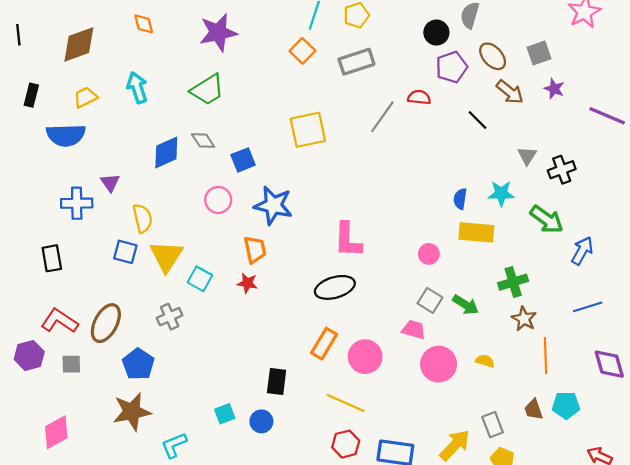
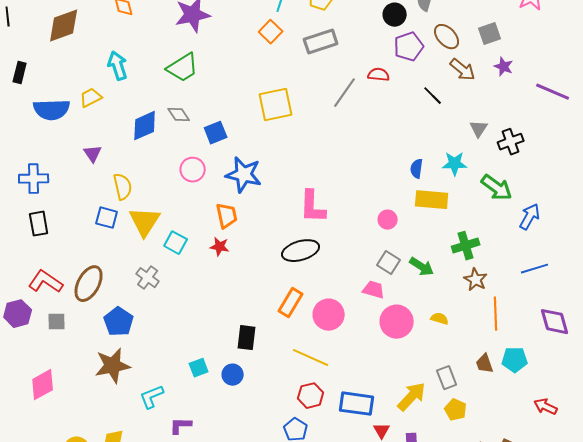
yellow trapezoid: (85, 97) -> (91, 98), moved
blue cross: (77, 203) -> (34, 179), moved
gray cross: (170, 317) -> (148, 278), turned -30

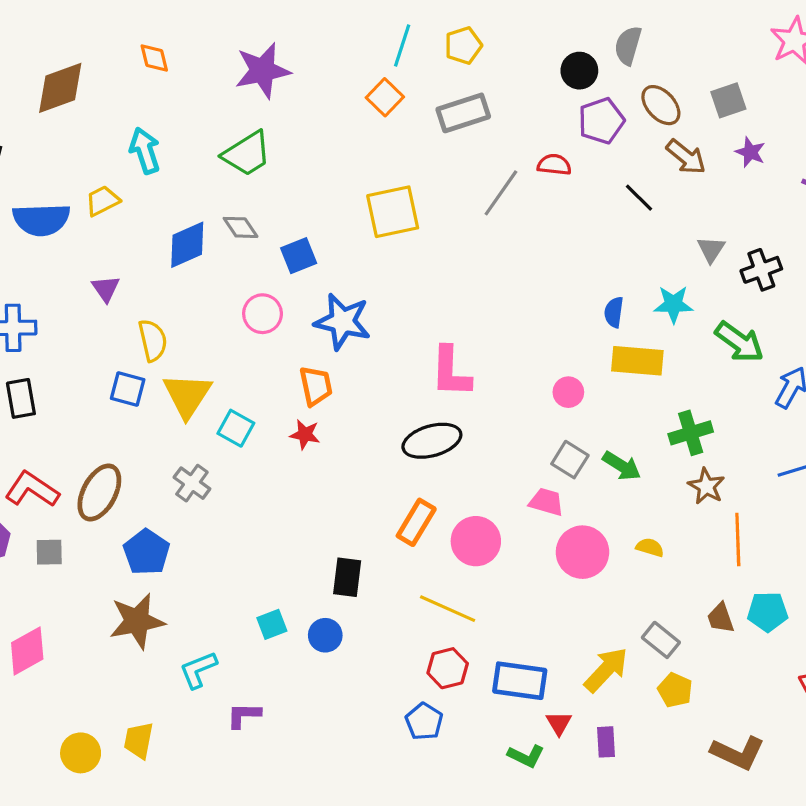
gray rectangle: (447, 378) -> (661, 640), turned -30

